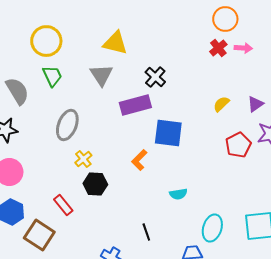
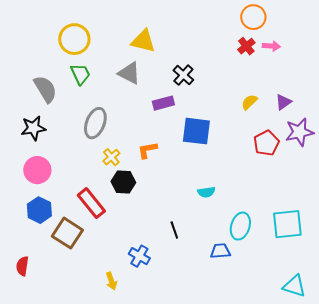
gray triangle: (101, 75) -> (129, 73), turned -30
purple rectangle: (135, 105) -> (163, 103), size x0.7
orange L-shape: (139, 160) -> (147, 150), moved, turned 35
red rectangle: (63, 205) -> (91, 203), size x1.4

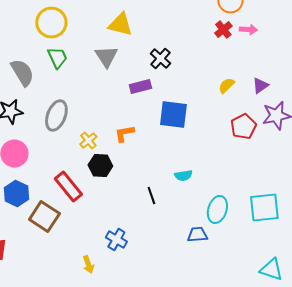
gray triangle: (129, 73) -> (106, 57), turned 30
gray ellipse: (95, 123) -> (56, 116), moved
black line: (174, 230) -> (151, 196), moved

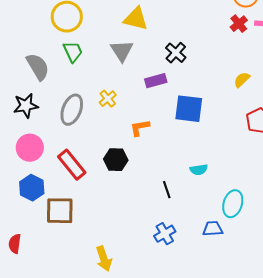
yellow cross: (88, 141) -> (108, 99), moved
red rectangle: (68, 187) -> (72, 165), moved
brown square: (44, 217) -> (60, 211), turned -32
blue cross: (116, 240) -> (165, 234), moved, turned 30
yellow arrow: (88, 265) -> (104, 259), size x1.4

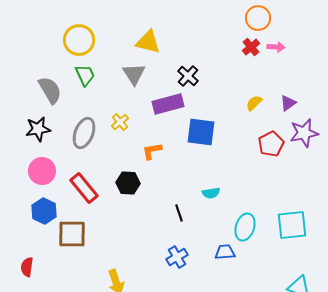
purple rectangle: (156, 81) -> (168, 104), size x1.4

